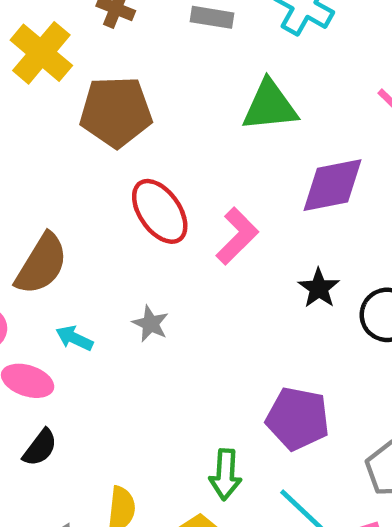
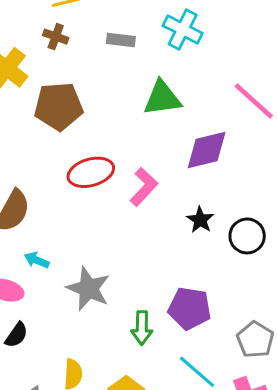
red ellipse: (160, 211) -> (91, 172), turned -69
gray star: (150, 324) -> (88, 289), moved, size x1.8
green arrow: (225, 474) -> (142, 328), moved

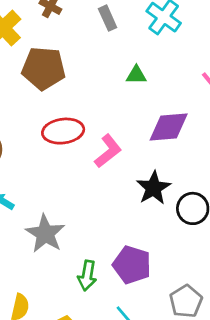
gray rectangle: (121, 40) -> (108, 18), turned 50
green triangle: (162, 98) -> (136, 75), size x0.6
black star: (200, 220) -> (153, 188), size x1.4

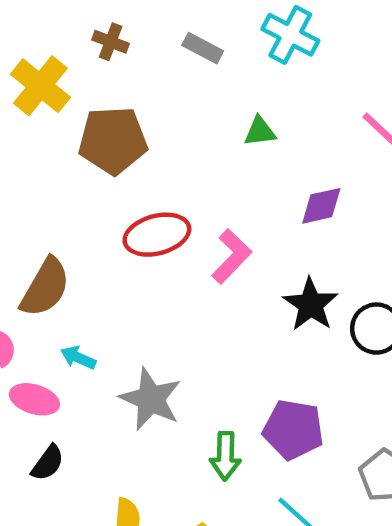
gray rectangle: (108, 18) -> (203, 48), turned -30
purple diamond: (169, 127) -> (321, 206), size x0.7

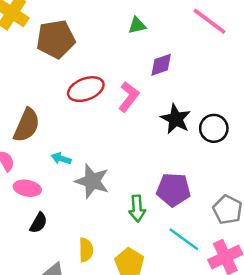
purple diamond: (321, 206) -> (161, 65), moved
cyan arrow: (78, 358) -> (61, 159), moved

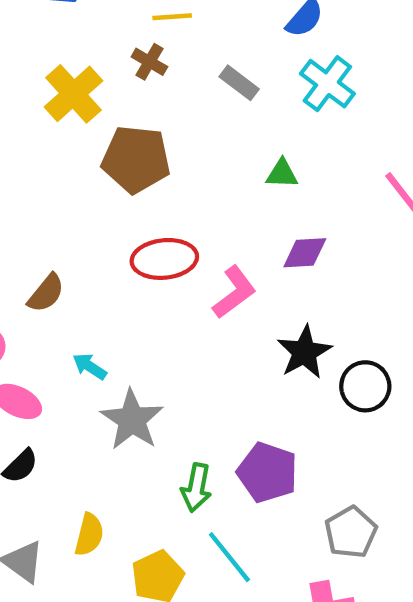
brown semicircle: (27, 125) -> (46, 293), size x0.7
cyan line: (184, 239) -> (229, 557), moved

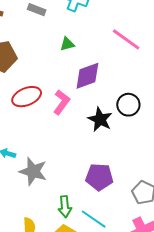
purple diamond: (305, 253) -> (87, 76), size x1.4
black circle: (365, 386) -> (128, 105), moved
green arrow: (196, 488) -> (65, 207), moved

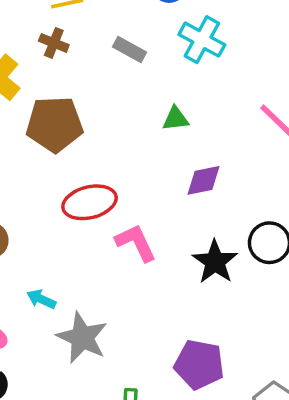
purple diamond: (87, 76) -> (204, 180), size x0.7
pink L-shape: (62, 102) -> (136, 243), moved, turned -70

